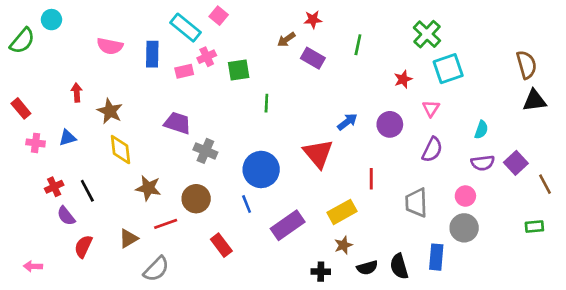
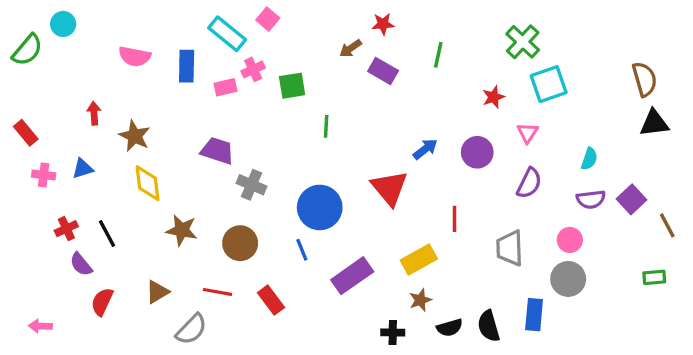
red line: (166, 224) -> (217, 292), moved, turned 30

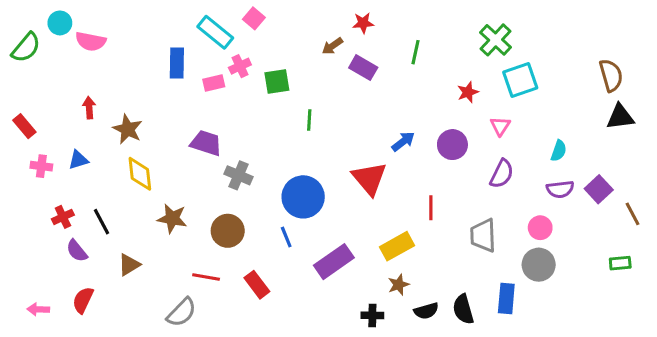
pink semicircle: (135, 56) -> (91, 41), moved
brown triangle: (157, 292) -> (129, 265), moved
red semicircle: (102, 302) -> (83, 300), moved

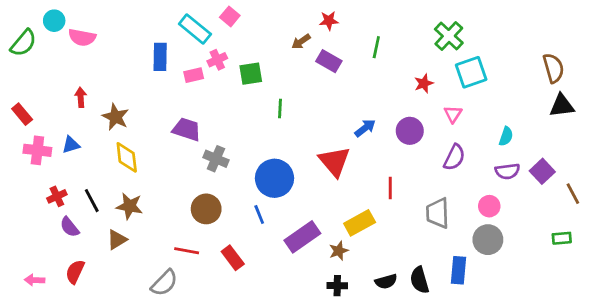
pink cross: (41, 166) -> (37, 150), size x1.4
brown star: (172, 218) -> (129, 206), moved
brown star: (399, 285) -> (339, 251), moved

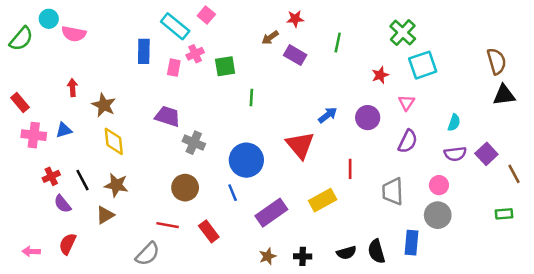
pink rectangle: (194, 75) -> (174, 68), turned -66
brown star: (339, 251) -> (268, 256), moved

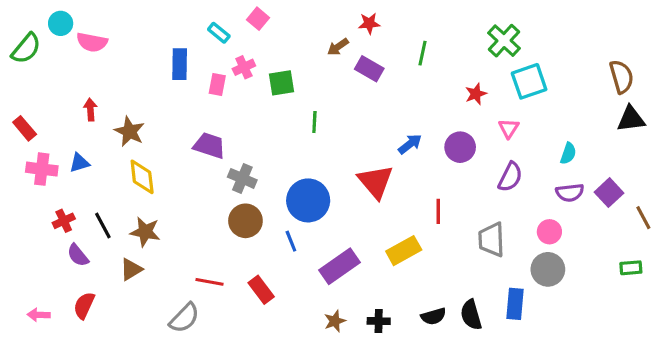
cyan rectangle: (175, 26) -> (219, 33), size x0.6
brown circle: (185, 188) -> (245, 221), moved

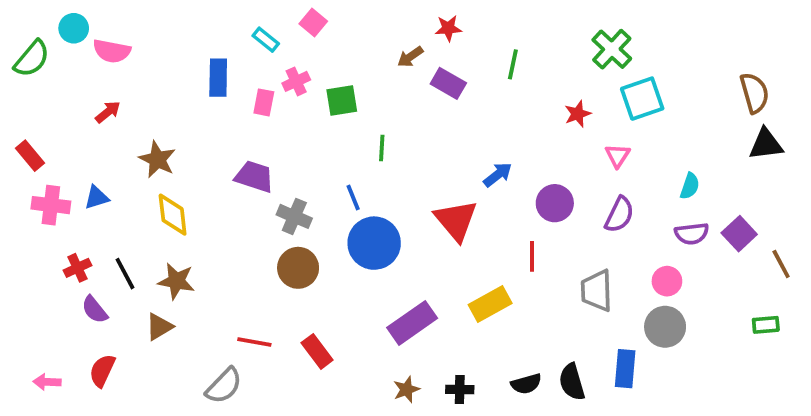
red arrow: (90, 110) -> (108, 112), moved, turned 55
purple circle: (460, 147) -> (555, 203), moved
blue line: (291, 241) -> (353, 197), moved

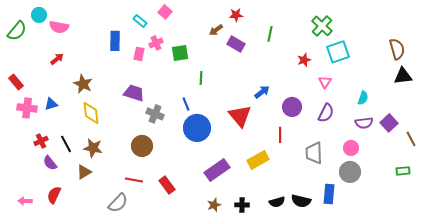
brown circle: (298, 268) -> (142, 146), moved
black semicircle: (572, 382) -> (301, 201), turned -60

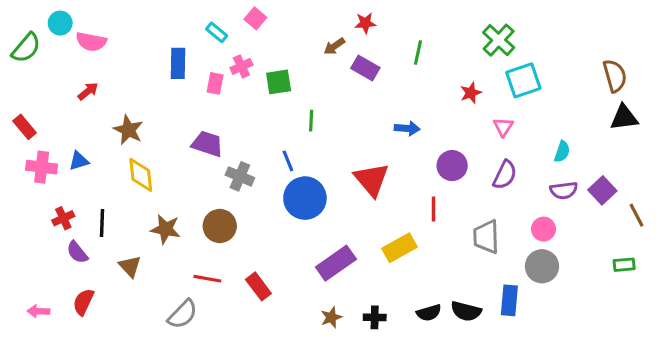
blue arrow: (262, 92) -> (407, 128), moved, turned 42
black line: (66, 144) -> (102, 223), turned 30
brown star: (93, 148) -> (166, 229), moved
brown triangle: (84, 172) -> (130, 266), turned -42

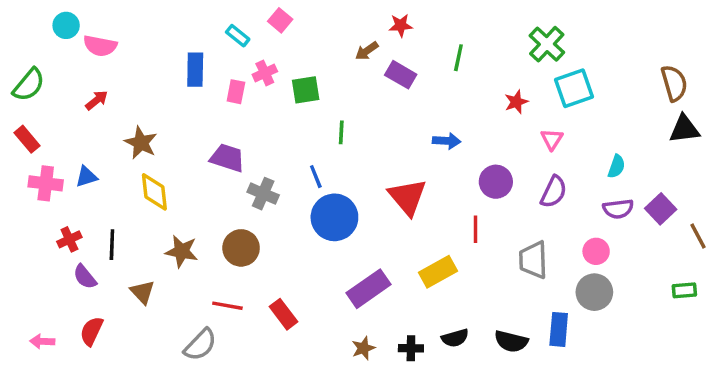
green semicircle: (26, 48) -> (29, 85), moved
black semicircle: (429, 313) -> (455, 338), moved

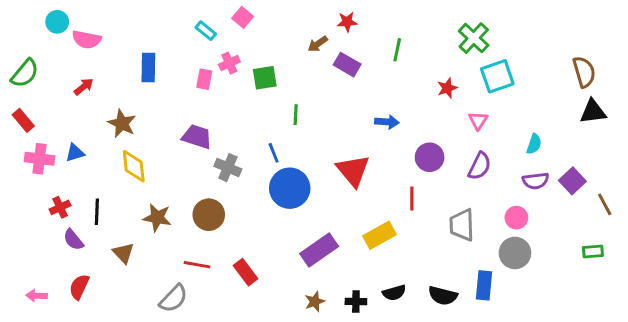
blue rectangle: (195, 70) -> (148, 67), moved

